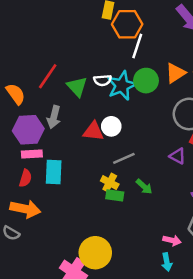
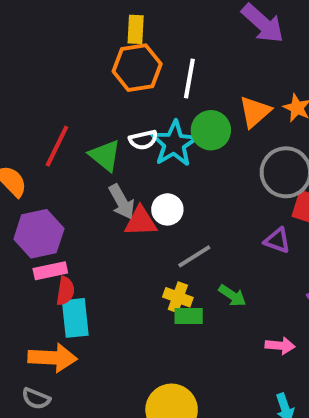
orange hexagon: (127, 24) -> (137, 68), moved
gray arrow: (54, 117) -> (122, 202), moved, turned -35
cyan rectangle: (54, 172) -> (75, 318), moved
red semicircle: (25, 178) -> (65, 291), moved
pink arrow: (172, 240) -> (280, 346), moved

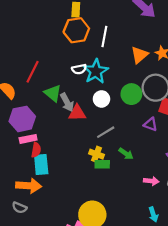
green circle: (211, 130) -> (131, 94), moved
green triangle: (105, 155) -> (53, 93), moved
white circle: (167, 209) -> (101, 99), moved

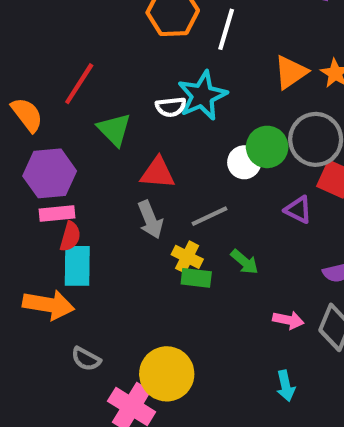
white semicircle: (79, 69) -> (171, 107), moved
white circle: (101, 99) -> (244, 162), moved
gray arrow: (67, 102) -> (150, 220), moved
gray semicircle: (19, 208) -> (86, 359), moved

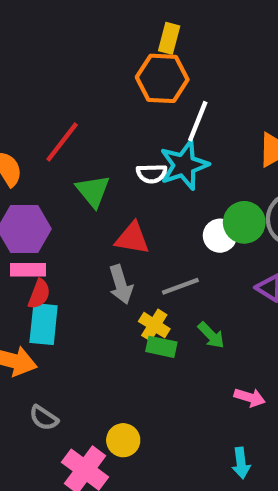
white line: (226, 29) -> (198, 121), moved
yellow circle: (167, 374) -> (123, 440), size x0.6

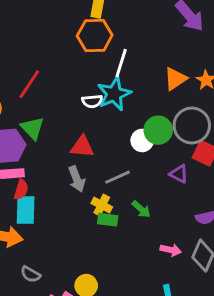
green triangle: (93, 191) -> (32, 128), moved

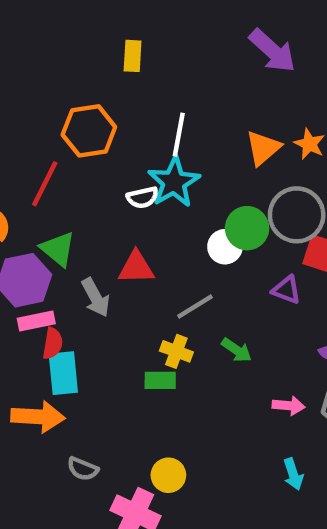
orange hexagon: (95, 36) -> (89, 131), moved
gray arrow: (77, 179) -> (96, 297), moved
green rectangle: (108, 220) -> (160, 380), moved

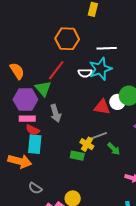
white line: (179, 135) -> (107, 48), turned 66
red line: (45, 184) -> (56, 70), moved
red triangle: (136, 267) -> (102, 107), moved
gray line: (195, 307) -> (98, 136), moved
red semicircle: (53, 343) -> (33, 130), turned 96

